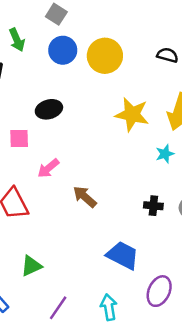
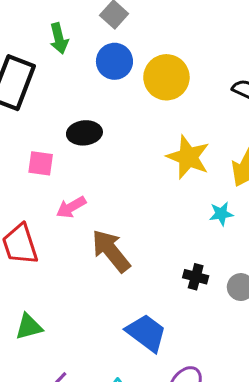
brown arrow: (85, 197) -> (111, 251), size x1.4

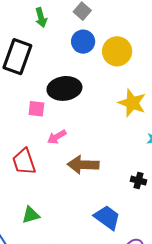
green arrow: (59, 38) -> (41, 18), moved
black ellipse: (84, 133) -> (64, 88), size x1.5
brown arrow: (111, 251) -> (83, 165), turned -48

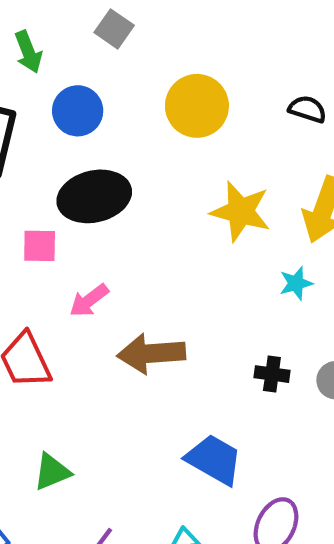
blue circle: (83, 42) -> (78, 111), moved

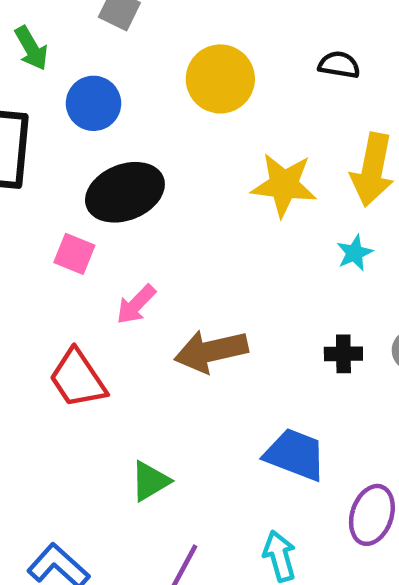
pink square: (40, 246) -> (74, 254), turned 30
green triangle: (52, 472) -> (150, 481), moved

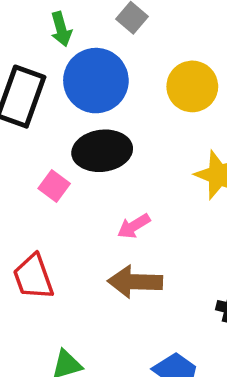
blue circle: (94, 103) -> (96, 81), size x1.6
pink arrow: (136, 304) -> (134, 226), moved

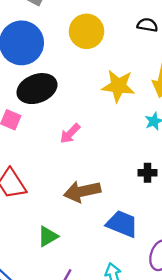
brown arrow: (135, 282) -> (82, 191), moved

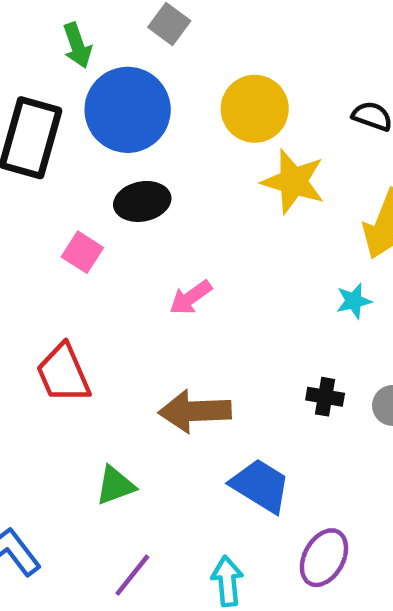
yellow star: (118, 86) -> (293, 181), moved
black ellipse: (37, 89) -> (142, 201), size x0.7

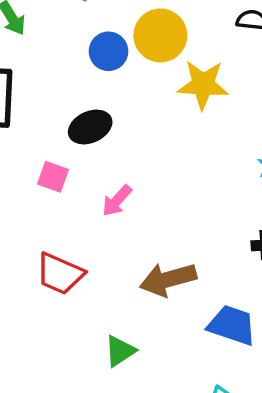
blue circle: (128, 110) -> (108, 51), moved, size x0.6
pink arrow: (191, 298) -> (117, 201), moved
red trapezoid: (63, 373) -> (60, 274), turned -30

